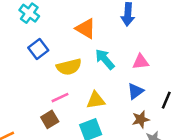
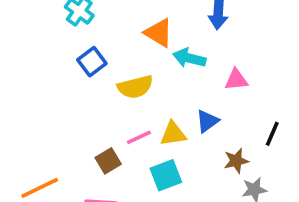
cyan arrow: (105, 59) -> (189, 58), moved, turned -35
blue triangle: (135, 91) -> (207, 121), moved
pink line: (60, 98) -> (139, 137), moved

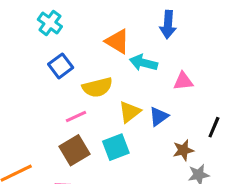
yellow triangle: (173, 134) -> (130, 112), moved, turned -30
pink line: (139, 137) -> (76, 116), moved
brown square: (108, 161) -> (74, 150), size x1.4
cyan square: (166, 175) -> (116, 147), moved

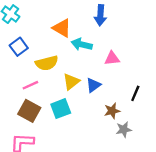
brown square: (74, 150) -> (29, 111), turned -30

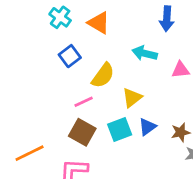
orange triangle: (62, 28) -> (99, 23), moved
yellow semicircle: (47, 63) -> (103, 75), turned -40
blue triangle: (93, 85) -> (147, 127), moved

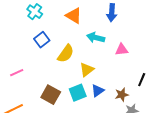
orange triangle: (99, 23) -> (74, 16), moved
pink line: (84, 102) -> (17, 73), moved

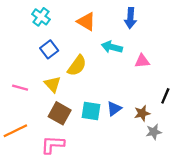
yellow triangle: (87, 70) -> (53, 84), moved, turned -35
pink line: (17, 73) -> (20, 88), turned 40
cyan square: (78, 93) -> (91, 111), turned 30

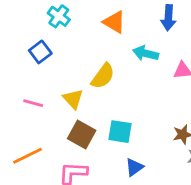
blue square: (49, 49) -> (40, 52), moved
blue triangle: (114, 109) -> (134, 167), moved

